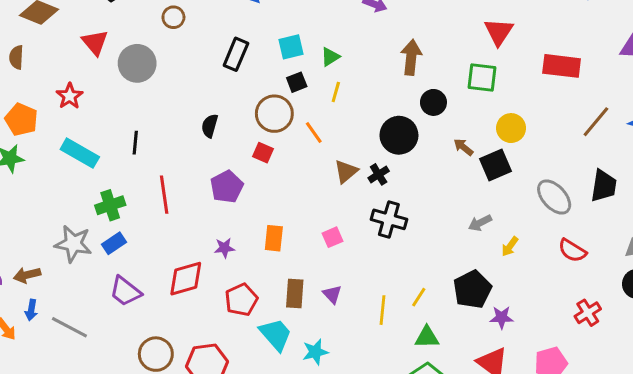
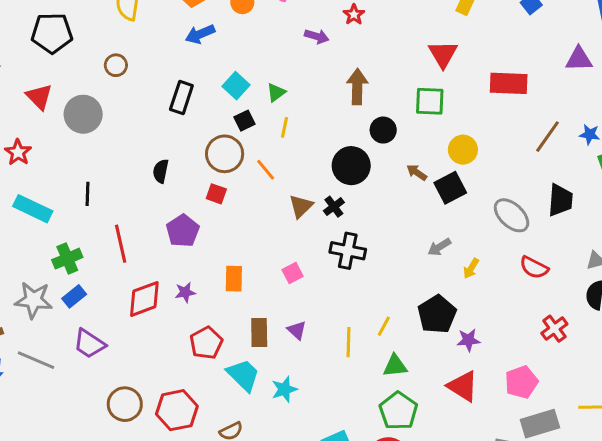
cyan square: (291, 47) -> (236, 86), turned -30
red diamond: (186, 279) -> (144, 299), moved
gray line: (69, 327) -> (36, 360), moved

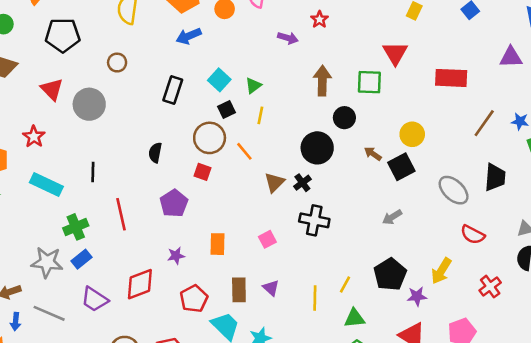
green square: (430, 101) -> (369, 82), moved
yellow arrow: (471, 268) -> (441, 271), moved, size x1.5
red diamond: (144, 299) -> (140, 284), moved

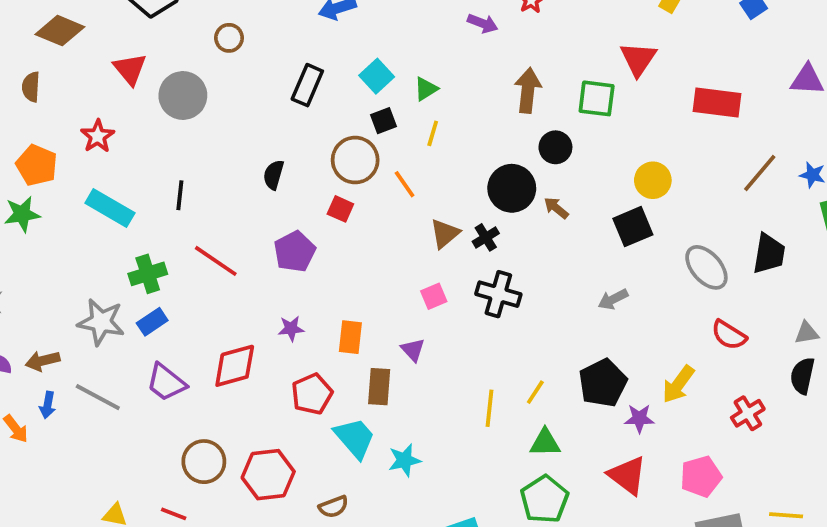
brown arrow: (373, 154) -> (556, 208), moved
red line: (121, 214) -> (216, 261), turned -48
pink square: (267, 239) -> (434, 296), moved
orange rectangle: (217, 244) -> (350, 337), moved
purple triangle: (271, 288) -> (413, 350), moved

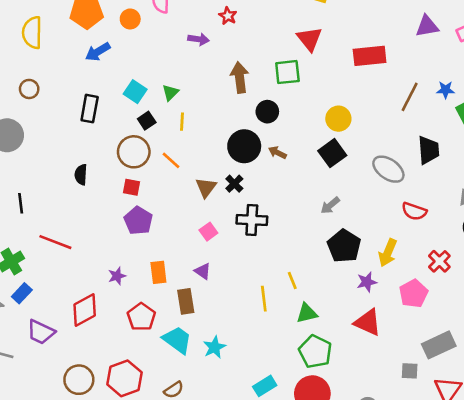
purple pentagon: (295, 252) -> (138, 221), moved
black pentagon: (603, 383) -> (344, 246), moved
yellow line: (535, 392) -> (292, 280), turned -42
pink pentagon: (701, 476) -> (413, 294), moved

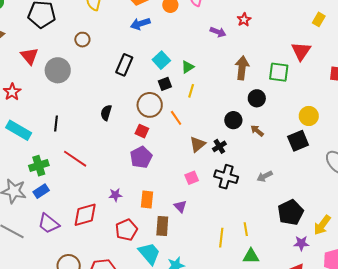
black circle: (244, 146) -> (233, 120), size x0.7
gray arrow: (330, 205) -> (265, 176), moved

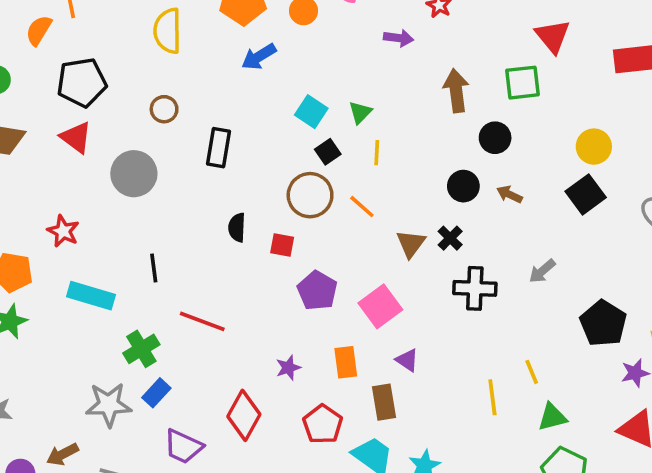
red triangle: (29, 56) -> (76, 137), moved
black rectangle: (124, 65) -> (218, 148), moved
red square: (142, 131) -> (282, 245), moved
pink square: (192, 178) -> (380, 306), moved, size x1.6
red diamond: (85, 215) -> (244, 415), turned -32

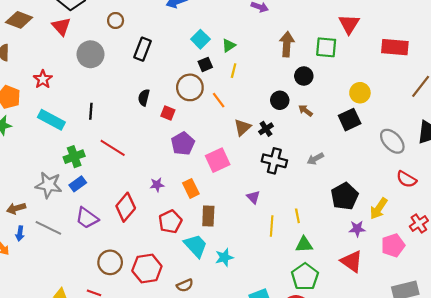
purple triangle: (407, 360) -> (253, 197), moved
orange rectangle: (346, 362) -> (191, 188), turned -30

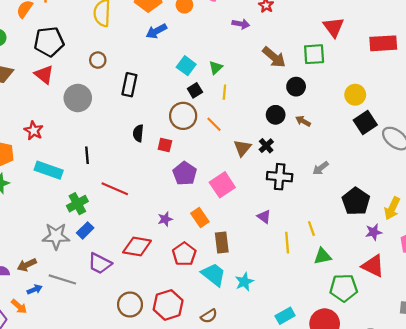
brown arrow: (287, 44) -> (274, 57), turned 135
black square: (350, 120) -> (365, 123), moved
red diamond: (126, 207) -> (137, 247), turned 68
blue arrow: (20, 233) -> (35, 289), turned -112
green pentagon: (305, 277) -> (344, 288), moved, turned -30

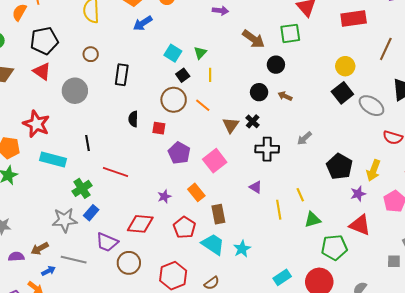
yellow circle: (355, 95) -> (345, 66), moved
red star: (34, 131) -> (36, 124), size x1.5
brown circle: (130, 305) -> (129, 263), moved

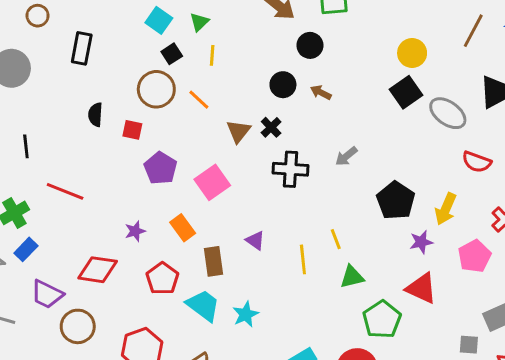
purple triangle: (256, 187) -> (255, 240), moved
green pentagon: (334, 247) -> (382, 320), turned -30

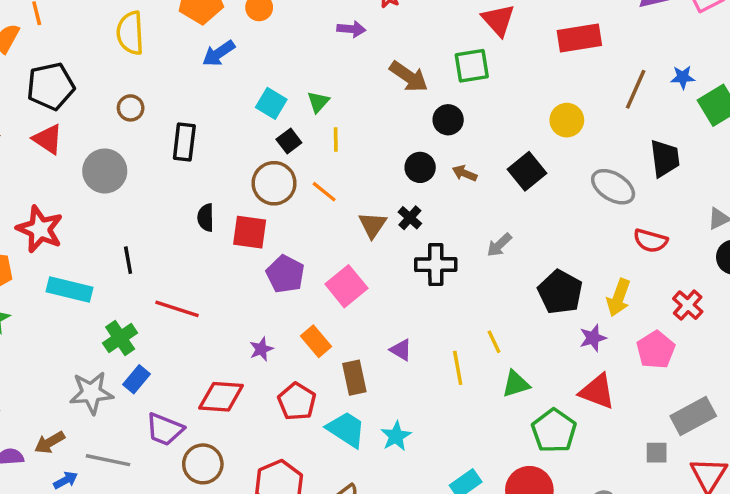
black square: (406, 92) -> (527, 171), moved
red square: (132, 130) -> (250, 232), size x1.5

